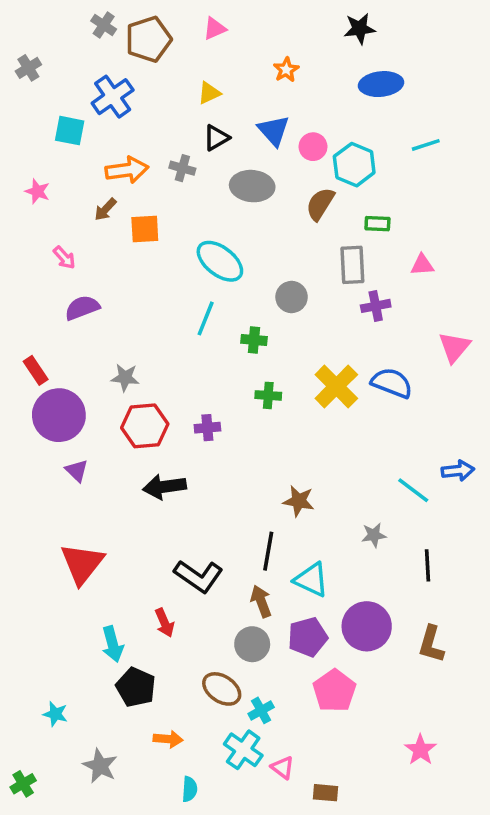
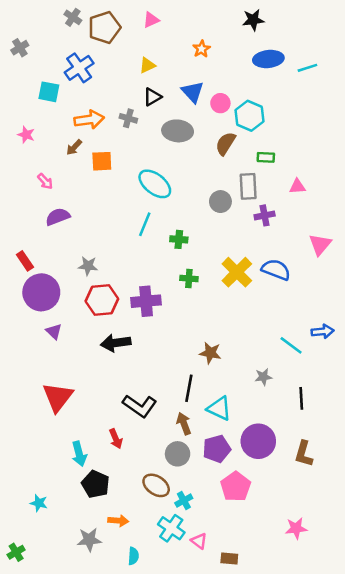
cyan line: (426, 145) -> (307, 68), moved
gray circle: (292, 297) -> (220, 202), moved
purple cross: (207, 428) -> (146, 301), size x1.6
pink star: (420, 750) -> (296, 528), turned 30
gray star: (100, 766) -> (89, 540), moved, turned -30

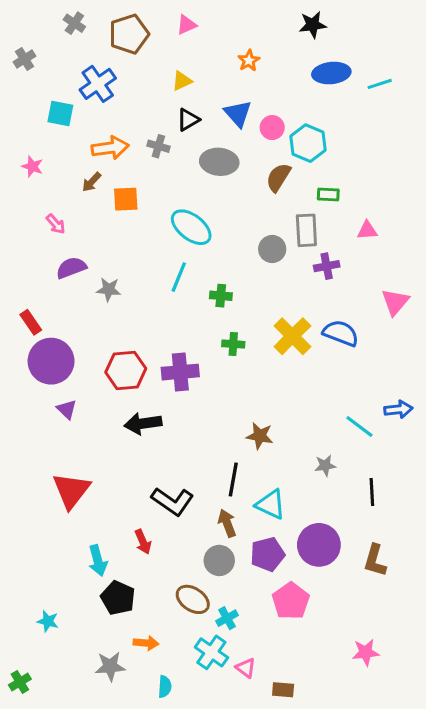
gray cross: (73, 17) -> (74, 23), moved
gray star: (88, 266) -> (109, 289), moved

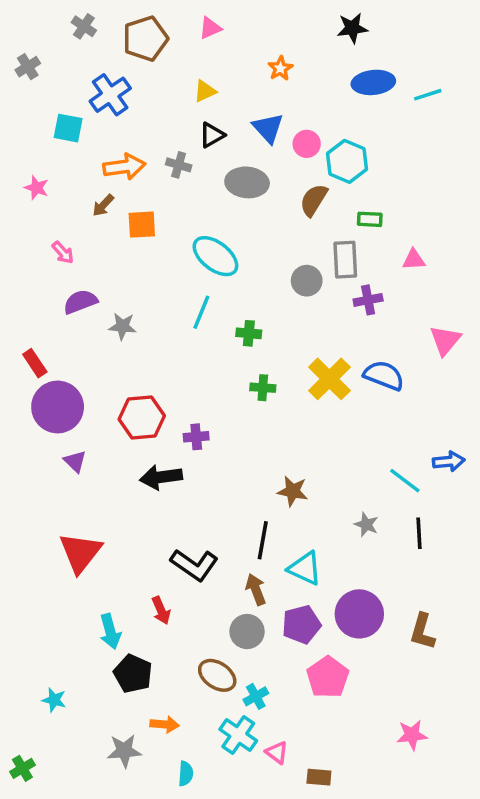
purple cross: (180, 372) -> (196, 437), moved, size x0.6
gray star: (325, 465) -> (366, 525), turned 30
black line: (372, 492) -> (419, 533), moved

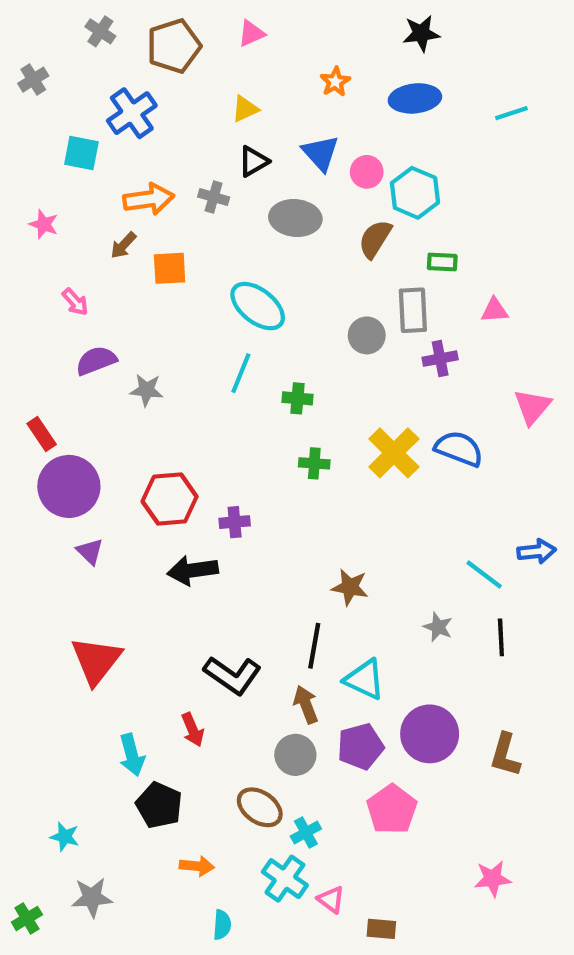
blue ellipse: (373, 82) -> (415, 98), moved
gray star: (124, 751) -> (92, 897), moved

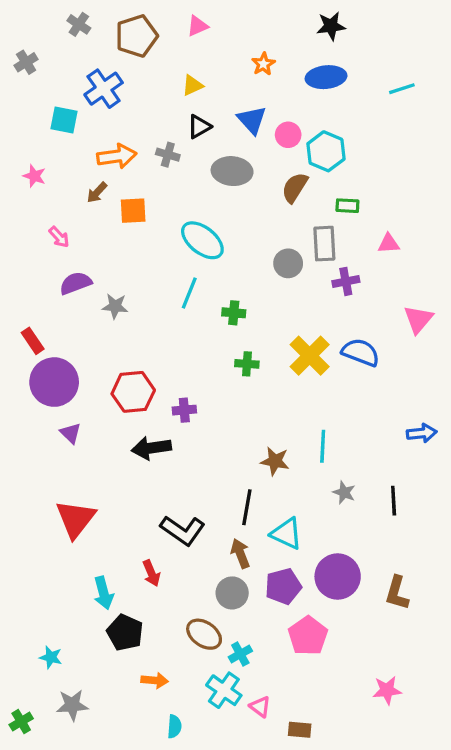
cyan line: (484, 575) -> (323, 446), moved, turned 56

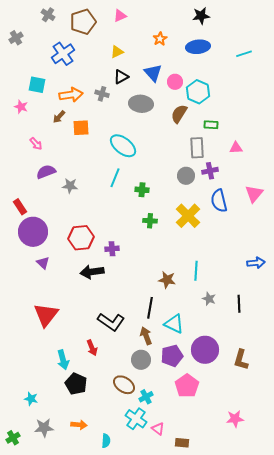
cyan square: (64, 120) -> (37, 85), moved
gray circle: (288, 263) -> (186, 176), moved
blue semicircle: (361, 352) -> (219, 201), moved, turned -125
orange arrow: (155, 680) -> (79, 425), moved

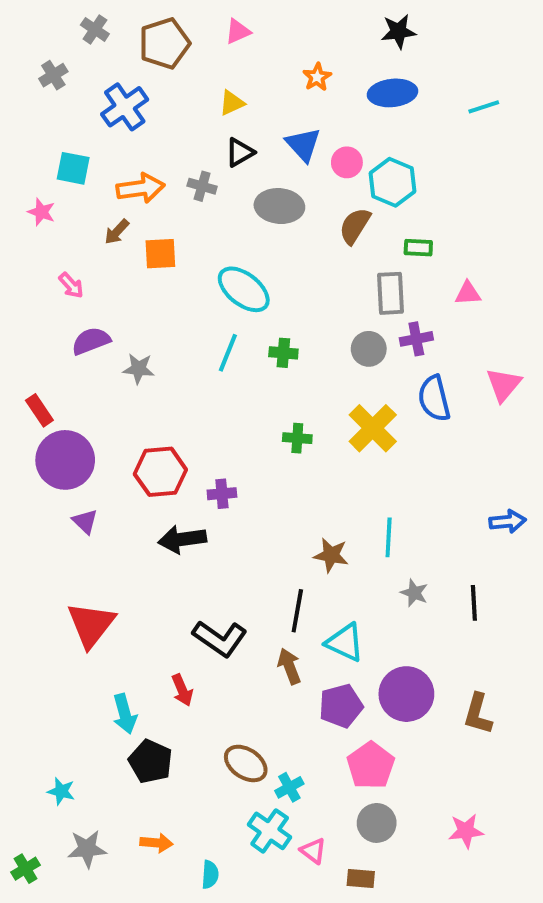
gray cross: (16, 38) -> (53, 75), moved
green cross: (142, 190) -> (283, 353), moved
gray circle: (141, 360) -> (377, 823), moved

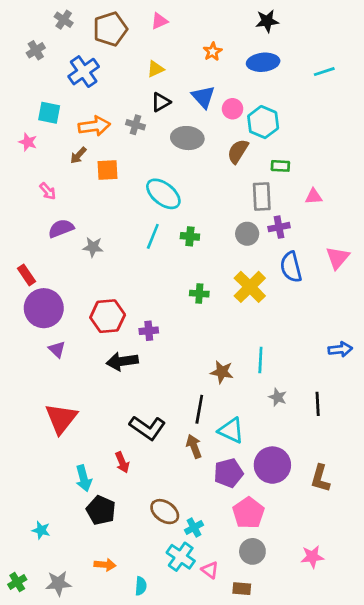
gray star: (87, 849) -> (58, 583), moved

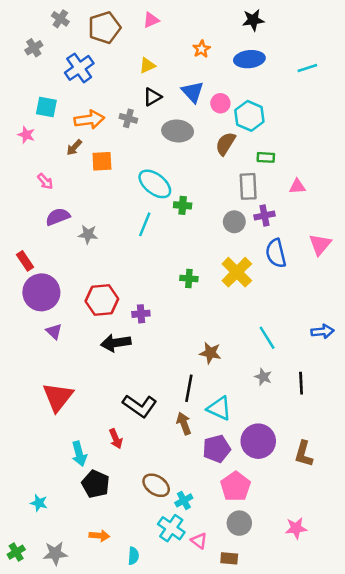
green cross: (190, 236) -> (183, 205), moved
cyan line: (260, 360) -> (267, 338), moved, turned -35

